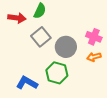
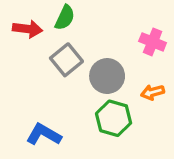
pink cross: (94, 37) -> (153, 42), moved
green hexagon: (57, 73) -> (114, 118), moved

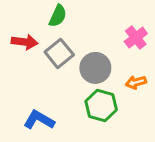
red arrow: (27, 29) -> (25, 42), moved
pink cross: (153, 42) -> (136, 38), turned 30

